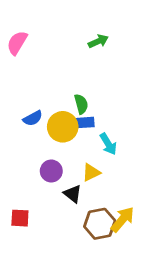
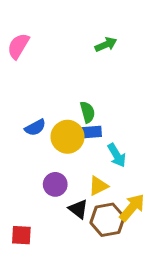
yellow arrow: (123, 219) -> (132, 207), moved
brown hexagon: (100, 224) -> (107, 220), moved

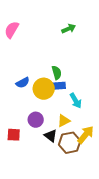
red square: (21, 235) -> (14, 135), moved

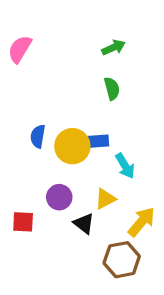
green semicircle: (57, 73) -> (112, 89), moved
blue semicircle: (23, 83) -> (38, 136), turned 128
brown hexagon: (70, 143) -> (122, 260), moved

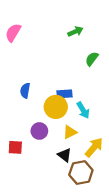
green semicircle: (112, 89) -> (92, 59), moved, turned -128
yellow circle: (72, 146) -> (56, 107), moved
black triangle: (84, 223) -> (65, 155), moved

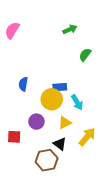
brown hexagon: (81, 173) -> (47, 160), moved

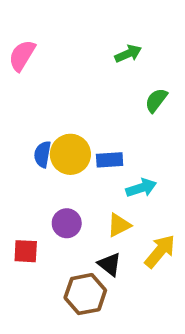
yellow circle: (52, 99) -> (70, 154), moved
cyan arrow: (77, 102) -> (141, 188), turned -77

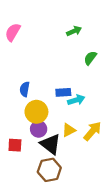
yellow circle: (70, 154) -> (36, 112), moved
cyan arrow: (141, 188) -> (76, 100), moved
yellow arrow: (160, 251) -> (92, 131), moved
black triangle: (110, 264) -> (50, 144), moved, size x1.5

